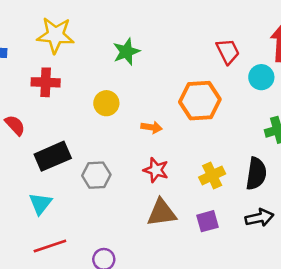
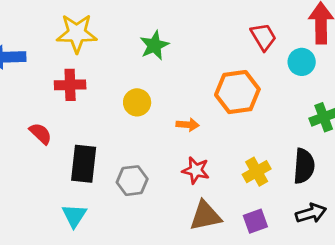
black rectangle: (53, 156) -> (84, 164), turned -56

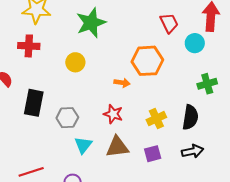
green star: (154, 45) -> (91, 23), size x1.4
orange arrow: (188, 125) -> (122, 83), moved
cyan triangle: (74, 216) -> (83, 145), moved

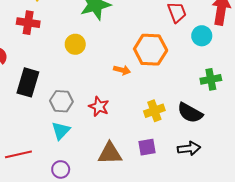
red star: (113, 114) -> (99, 107), moved
black semicircle: (190, 117) -> (190, 113), turned 105
cyan triangle: (83, 145) -> (61, 131), moved
brown triangle: (117, 147) -> (110, 153), moved

